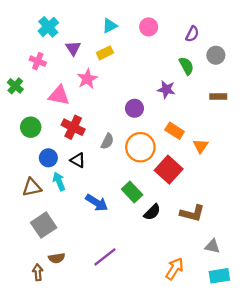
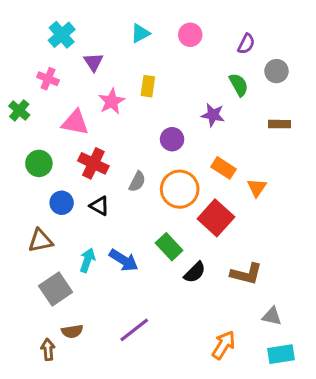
yellow rectangle: (105, 53) -> (148, 86), moved, turned -56
cyan arrow: (59, 181) -> (87, 260), moved, turned 42

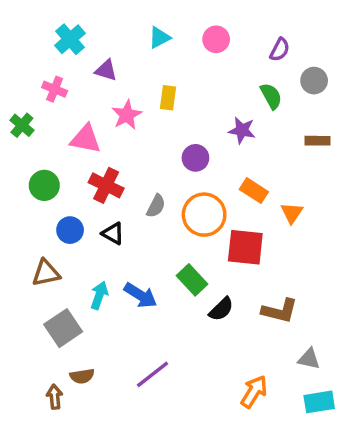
purple triangle: (93, 62) -> (106, 70), turned -40
red square: (216, 218) -> (245, 247), turned -36

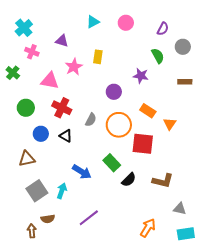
cyan cross: (70, 39) -> (24, 28), moved
cyan arrow: (99, 295) -> (62, 191), moved

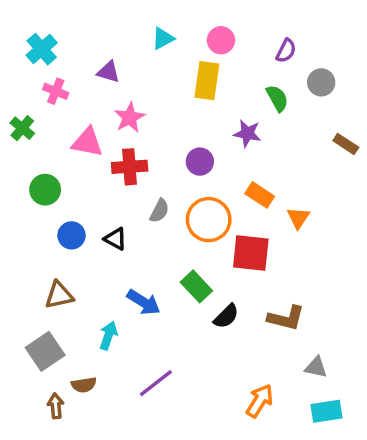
yellow rectangle: (98, 57) -> (207, 81), moved, size x1.5
brown rectangle: (185, 82) -> (346, 144), moved, turned 32
red cross: (62, 108) -> (130, 167), moved, turned -30
brown triangle: (27, 159) -> (59, 295), moved
gray square: (37, 191) -> (45, 351), moved

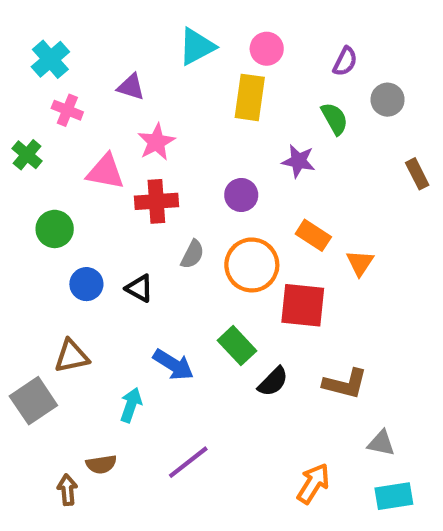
cyan triangle: (163, 38) -> (197, 47), size x1.4
brown rectangle: (346, 144) -> (417, 174), turned 30
gray square: (45, 351) -> (33, 401), moved

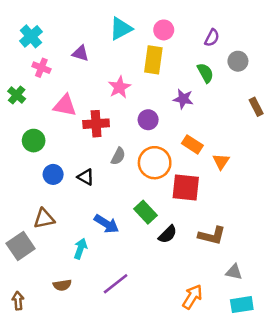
pink star: (156, 142) -> (119, 87), moved
brown arrow: (67, 490) -> (18, 301), moved

